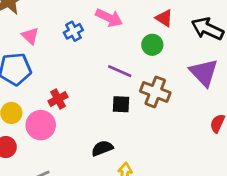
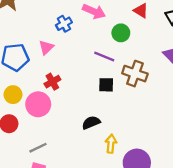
pink triangle: (30, 36) -> (46, 47), moved, turned 35
green circle: (152, 45) -> (121, 33), moved

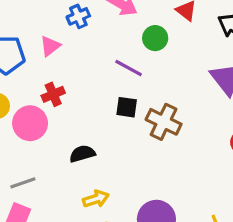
brown cross: (135, 74) -> (164, 122), moved
black semicircle: (91, 123) -> (82, 154), moved
yellow arrow: (111, 144) -> (96, 199), moved, turned 60

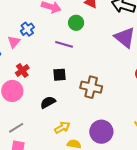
blue cross: (78, 16) -> (27, 29), moved
black square: (127, 107) -> (60, 75), moved
brown cross: (164, 122) -> (91, 87), moved

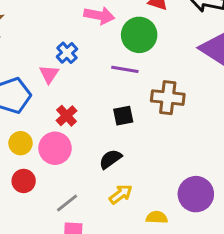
green circle: (76, 23) -> (139, 35), size x1.5
brown cross: (91, 87) -> (168, 98), moved
yellow arrow: (62, 128) -> (121, 194), moved

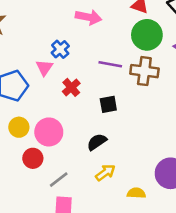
green circle: (139, 35) -> (147, 35), moved
brown cross: (168, 98) -> (144, 71), moved
red cross: (67, 116) -> (71, 87), moved
red circle: (24, 181) -> (33, 158), moved

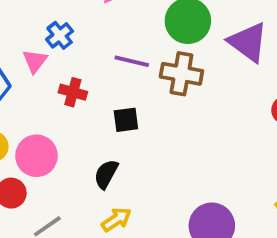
red cross: (71, 87) -> (73, 92), turned -36
black semicircle: (97, 142) -> (106, 174), turned -30

